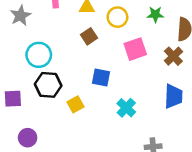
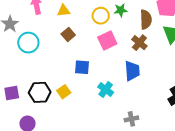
yellow circle: (117, 17) -> (101, 16), moved
cyan circle: (39, 55) -> (28, 43), moved
black hexagon: (48, 85) -> (40, 92), moved
blue trapezoid: (173, 96) -> (132, 71), moved

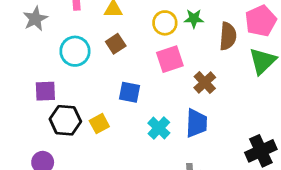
cyan circle: (28, 43) -> (75, 51), moved
brown cross: (139, 43) -> (205, 82), moved
blue trapezoid: (132, 71) -> (196, 123), moved
purple square: (12, 93) -> (45, 91), moved

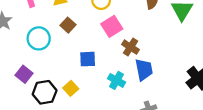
brown cross: (205, 82) -> (130, 47), moved
purple square: (45, 91) -> (24, 74), turned -35

